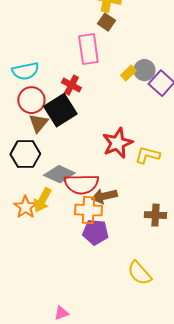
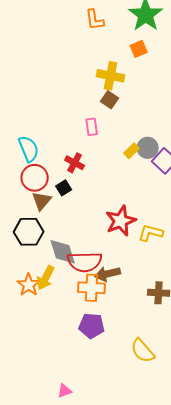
pink rectangle: (88, 49) -> (92, 127), size x0.6
cyan semicircle: (25, 71) -> (29, 149), turned -100
black square: (60, 110) -> (64, 188), size x0.5
gray diamond: (59, 174) -> (63, 252), turned 48
purple pentagon: (95, 232) -> (92, 326), moved

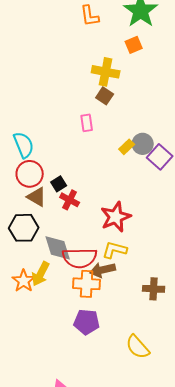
red cross: (75, 163) -> (70, 200), moved
brown triangle: (42, 201) -> (37, 197), turned -40
yellow L-shape: (151, 233) -> (115, 250), moved

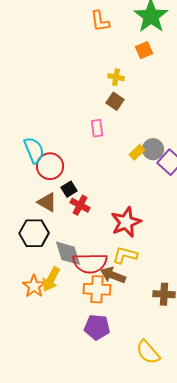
yellow cross: (106, 72) -> (116, 77), size x0.6
red circle: (30, 174) -> (50, 166), moved
brown arrow: (103, 270) -> (113, 275), turned 35

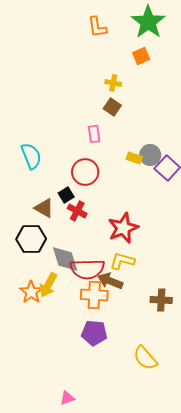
yellow rectangle: (137, 152) -> (134, 158), turned 63
red circle: (50, 166) -> (85, 172), moved

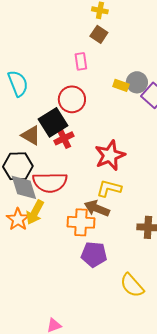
black square: (66, 195) -> (53, 122), size x1.8
red cross: (77, 211) -> (64, 138), turned 36
gray diamond: (65, 259) -> (24, 187), moved
red semicircle: (87, 269) -> (50, 182), moved
purple pentagon: (94, 333) -> (94, 254), moved

